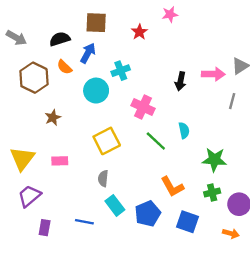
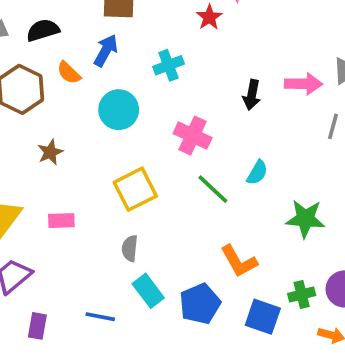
red star: (139, 32) -> (209, 17), moved
black semicircle: (60, 39) -> (43, 30), moved
cyan cross: (121, 71) -> (169, 65), moved
cyan semicircle: (184, 130) -> (257, 173), turned 42
green cross: (212, 192) -> (302, 295), moved

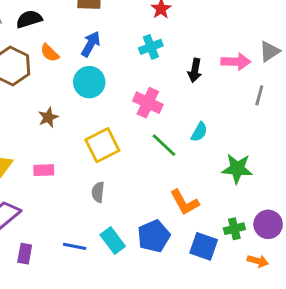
blue arrow: (106, 51) -> (91, 44), moved
cyan cross: (169, 65) -> (151, 47), moved
brown star: (50, 152) -> (48, 117), moved
cyan rectangle: (148, 291) -> (113, 240), moved

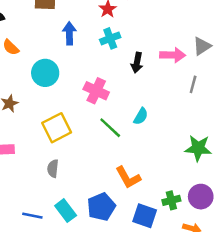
blue arrow: (91, 44) -> (69, 33), moved, turned -30
cyan cross: (151, 47) -> (110, 38), moved
green star: (237, 169) -> (198, 148), moved

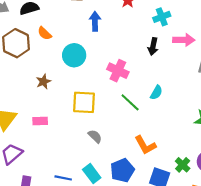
cyan cross: (110, 38) -> (162, 17), moved
yellow square: (57, 128) -> (84, 102), turned 30
gray semicircle: (53, 169) -> (95, 136), moved, turned 128
green cross: (171, 200) -> (183, 165), turned -32

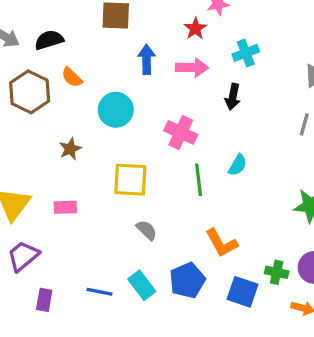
pink arrow: (184, 40) -> (192, 68), moved
green line: (130, 102) -> (199, 180), turned 40
green cross: (183, 165) -> (277, 272), turned -32

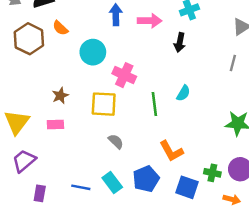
pink cross: (181, 133) -> (124, 75), moved
brown star: (70, 149) -> (60, 96), moved

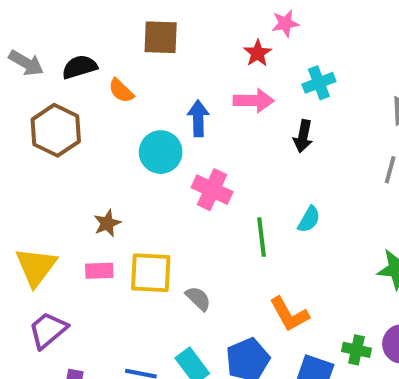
blue arrow: (116, 15) -> (198, 118), moved
orange semicircle: (60, 28) -> (121, 91), moved
yellow square: (104, 104) -> (151, 273), moved

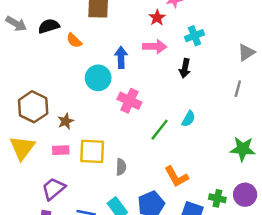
brown hexagon: (56, 130) -> (33, 107), moved
green line: (262, 237) -> (160, 130), turned 45
gray semicircle: (198, 298) -> (121, 167), turned 49
purple trapezoid: (48, 330) -> (54, 189), moved

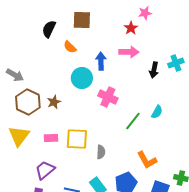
gray arrow: (16, 24) -> (15, 75), moved
black semicircle: (49, 26) -> (49, 29), moved, turned -48
cyan cross: (194, 36) -> (176, 63), moved
orange semicircle: (74, 41) -> (70, 47), moved
brown star: (66, 121) -> (54, 102), moved

